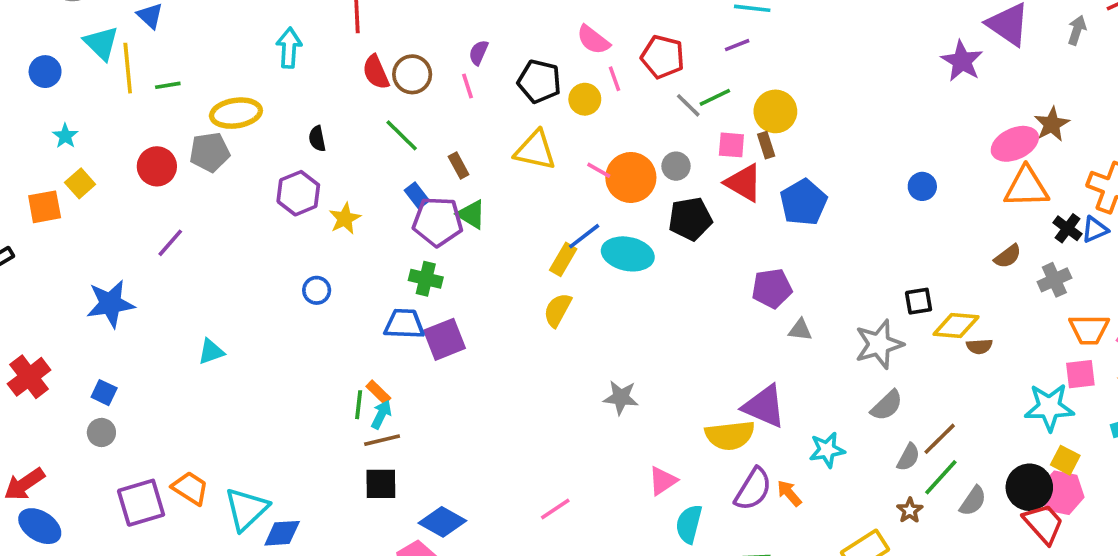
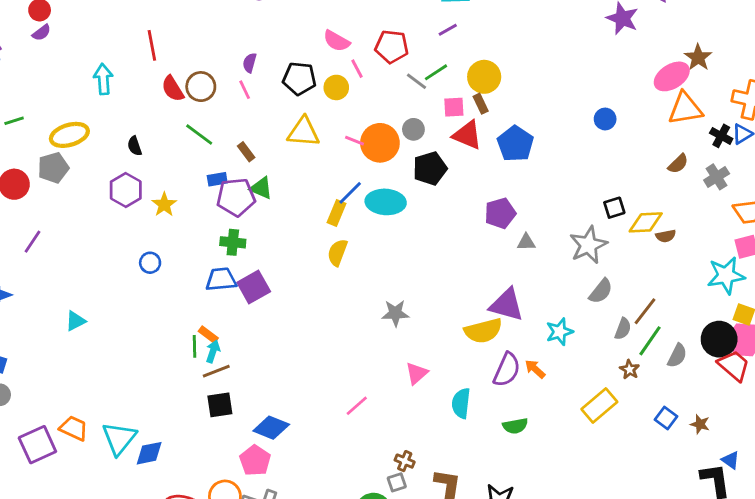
blue rectangle: (417, 196) -> (217, 179), turned -54
pink triangle: (663, 481) -> (417, 373), moved

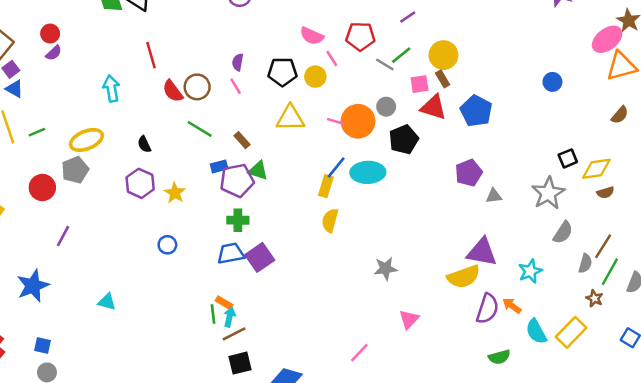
brown semicircle: (666, 236) -> (605, 193), moved
cyan triangle: (75, 321) -> (107, 302), turned 48
cyan semicircle: (461, 403) -> (536, 331), moved, turned -30

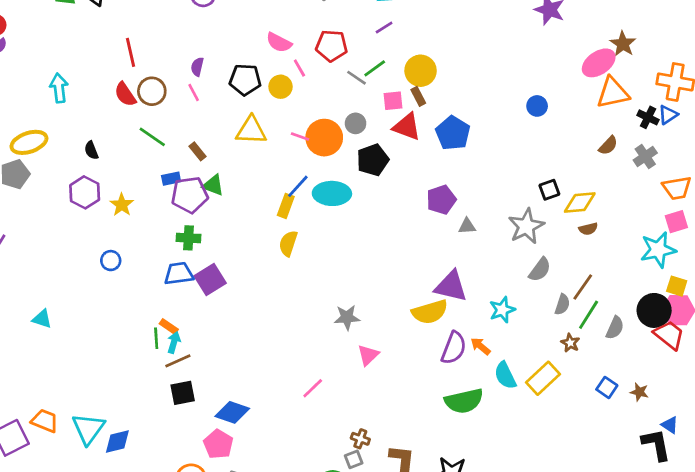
red line: (151, 55) -> (130, 52), moved
gray star: (386, 269) -> (347, 317), moved
green semicircle: (499, 357) -> (464, 401), size x1.6

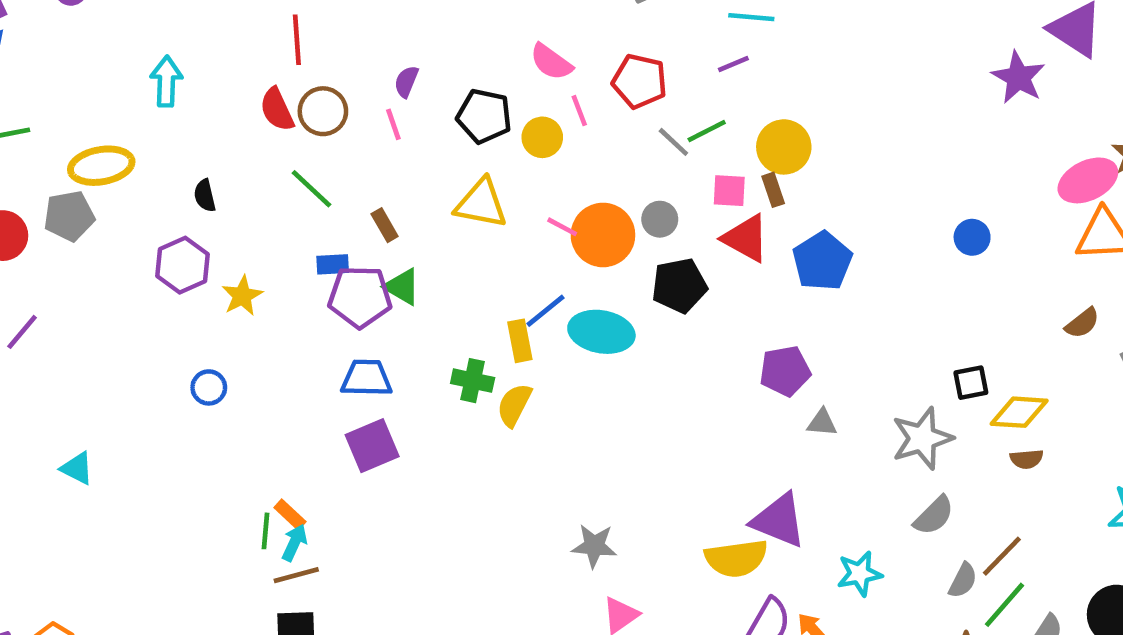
yellow rectangle: (286, 206) -> (520, 341), turned -40
green cross: (188, 238) -> (473, 381), moved
blue trapezoid: (179, 274) -> (367, 378), moved

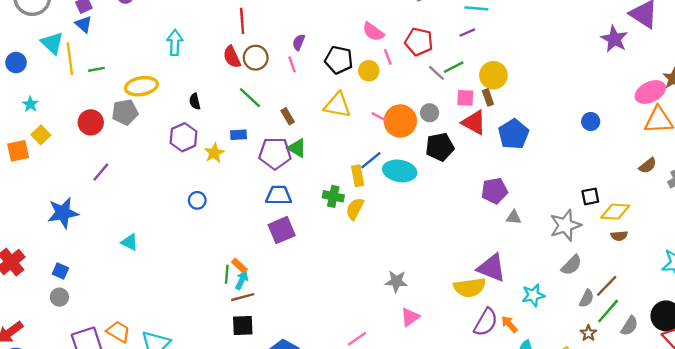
blue rectangle: (333, 264) -> (238, 135), moved

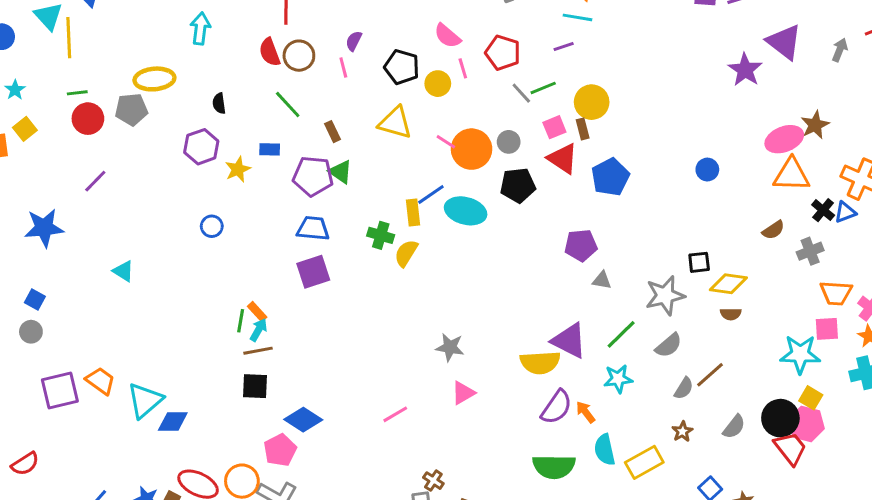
green line: (96, 69) -> (77, 93), moved
pink square: (465, 98) -> (554, 127), turned -30
green line: (608, 311) -> (621, 334), moved

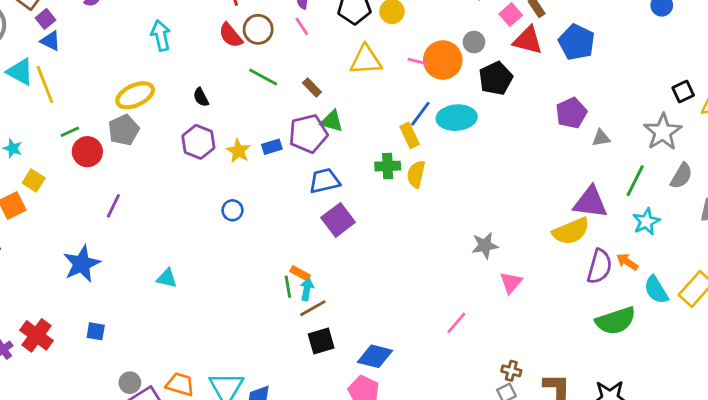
blue rectangle: (270, 149) -> (272, 147), moved
gray circle: (31, 332) -> (130, 383), moved

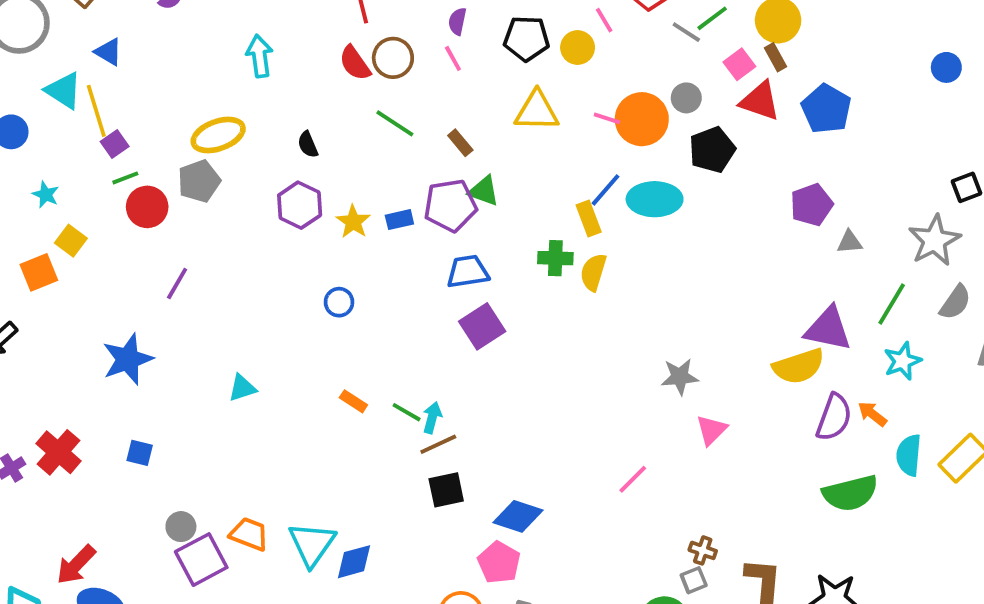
purple square: (45, 19) -> (115, 144), moved
orange rectangle: (300, 273) -> (353, 401), moved
cyan triangle: (167, 278) -> (242, 388), turned -35
green line: (288, 287) -> (407, 412), turned -55
cyan semicircle: (656, 290) -> (909, 455), turned 32

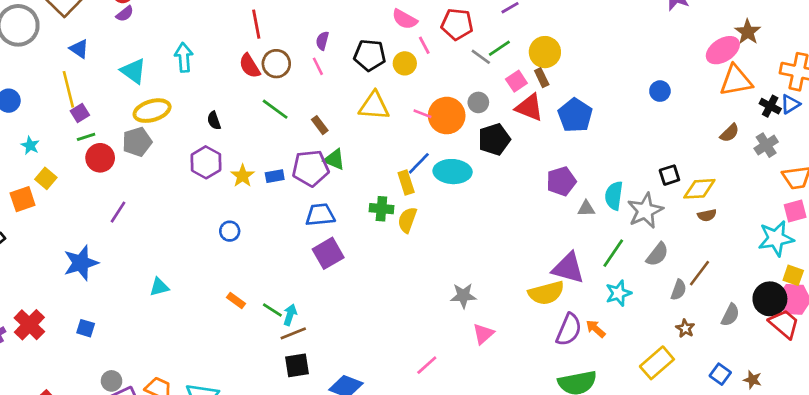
cyan triangle: (64, 91) -> (133, 71), moved
cyan semicircle: (909, 455) -> (614, 196), moved

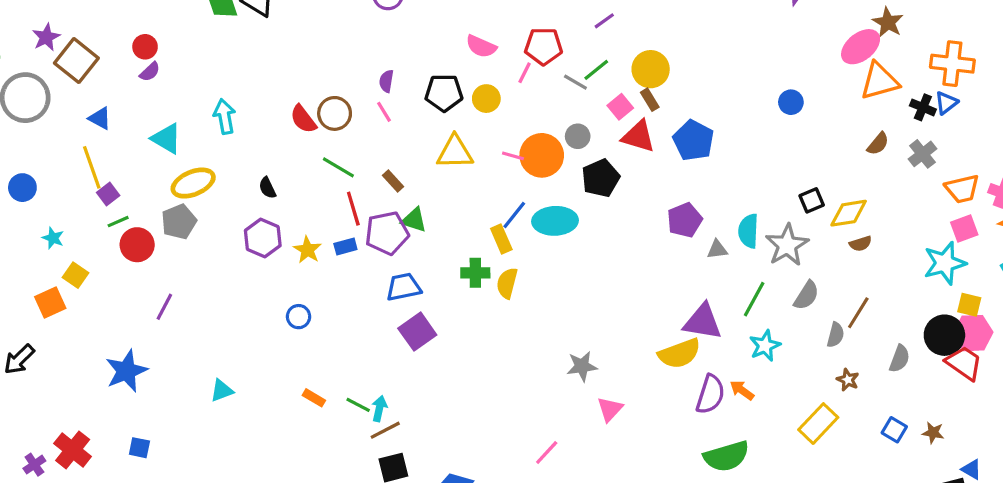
red line: (256, 24) -> (353, 209), moved
pink line: (424, 45) -> (525, 73), moved, turned 60

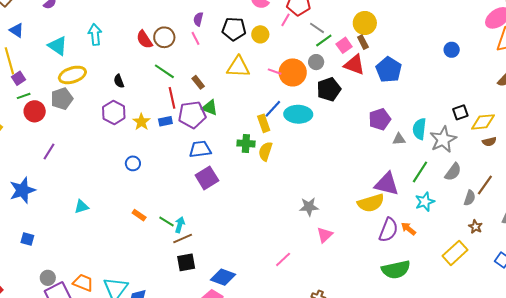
green line: (596, 70) -> (324, 41), moved

